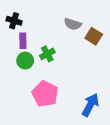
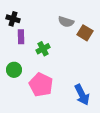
green circle: (25, 61) -> (14, 70), moved
blue arrow: (90, 105) -> (82, 95), turned 125

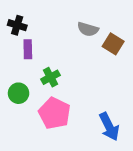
green cross: (43, 49) -> (51, 77), moved

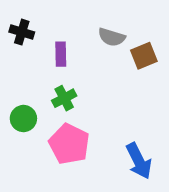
brown square: (113, 44) -> (144, 56), turned 36
purple rectangle: (28, 49) -> (61, 54), moved

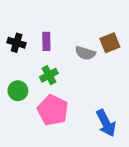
black cross: (22, 32) -> (17, 43), moved
gray semicircle: (112, 37) -> (85, 53), moved

